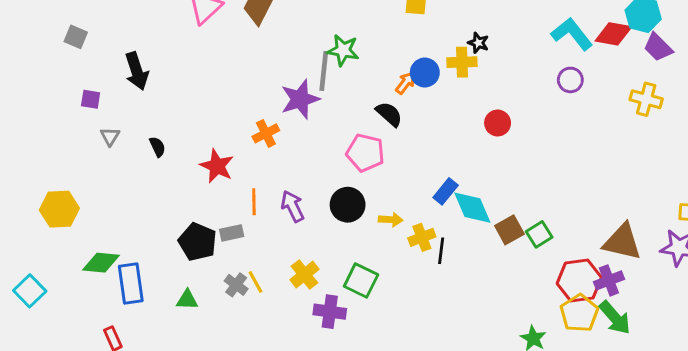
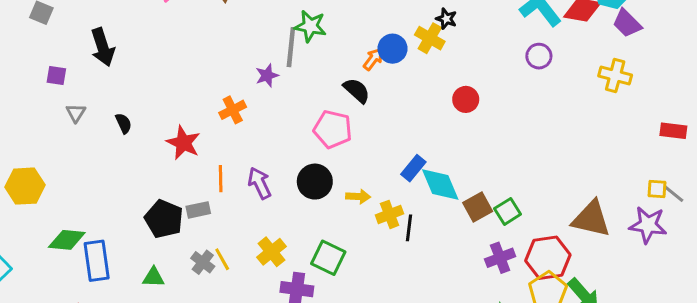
yellow cross: (462, 62) -> (430, 38), turned 32
purple star: (300, 99) -> (267, 76), size x0.6
purple cross: (609, 280) -> (500, 258), moved

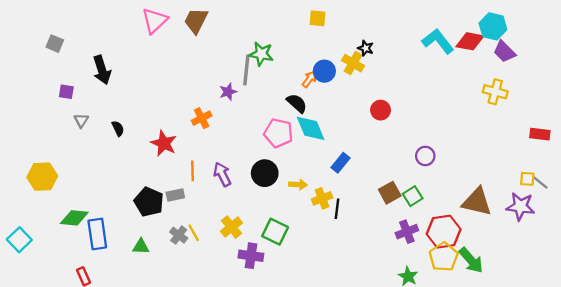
purple circle: (539, 56) -> (425, 156), moved
cyan diamond: (440, 185) -> (311, 128), moved

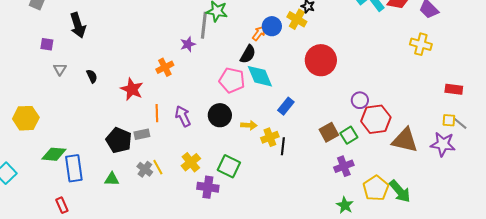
black semicircle: (297, 103) -> (248, 54), turned 78
red circle: (381, 110) -> (321, 60), size x1.8
red rectangle: (540, 134) -> (454, 89), moved
red hexagon: (444, 232) -> (376, 119), moved

